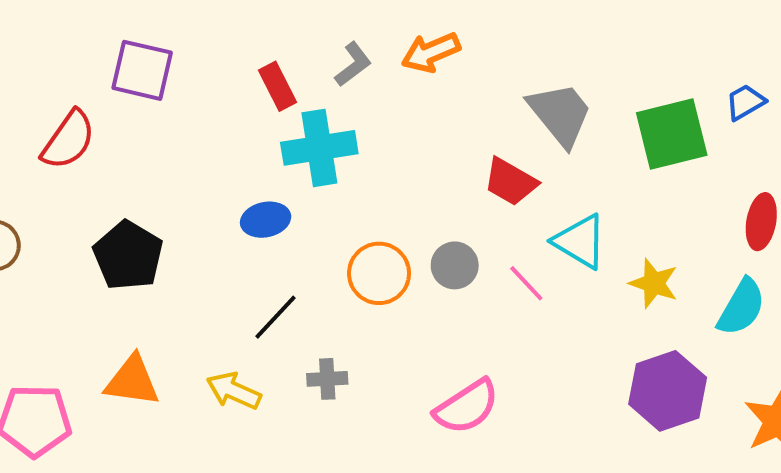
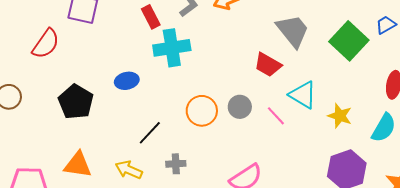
green square: (672, 134) -> (349, 41), turned -33
blue ellipse: (266, 220) -> (127, 81), moved

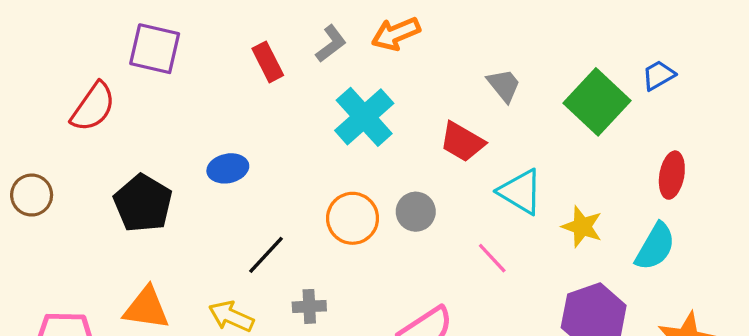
gray trapezoid: (293, 31) -> (504, 85), size x0.6
cyan cross: (172, 48) -> (364, 117), moved, turned -33
pink line: (276, 116) -> (492, 258), moved

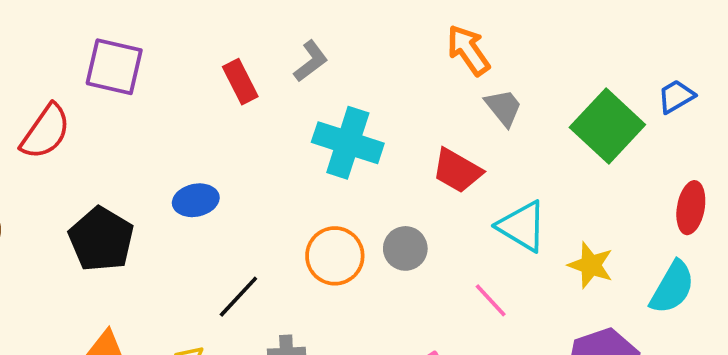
orange arrow: (396, 34) -> (468, 50), moved, turned 78
cyan cross: (364, 117) -> (348, 143), turned -30

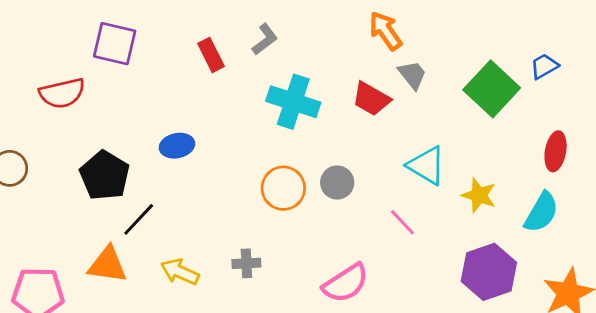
red semicircle: (46, 132) -> (62, 93), turned 42
red trapezoid: (457, 171) -> (371, 99), moved
black line: (238, 297) -> (139, 219), moved

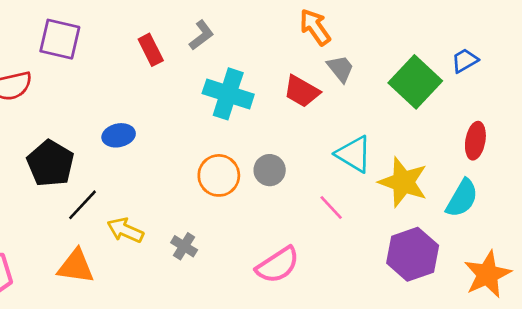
yellow star: (479, 195) -> (403, 182), size x1.5
gray cross: (246, 263) -> (184, 246), turned 35
orange triangle: (108, 265) -> (76, 266), moved
yellow arrow: (180, 272) -> (125, 230), moved

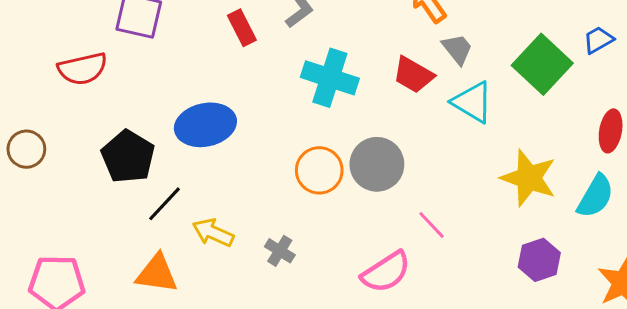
blue ellipse: (119, 135) -> (205, 125), size x1.6
cyan triangle: (354, 154) -> (472, 102), moved
gray circle: (270, 170) -> (377, 164), size x1.5
pink line: (331, 208) -> (432, 225), moved
purple hexagon: (413, 254) -> (539, 260), size x0.7

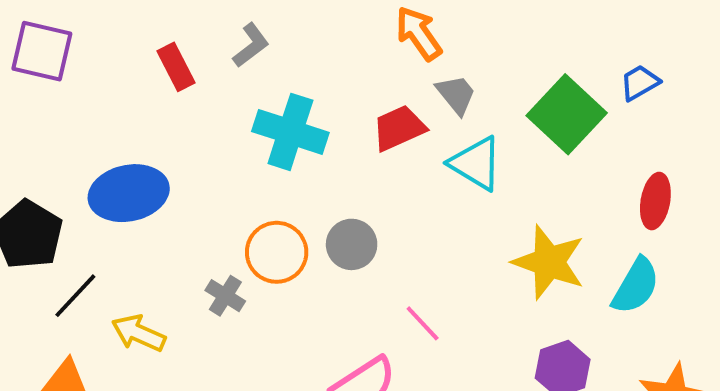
red trapezoid: (413, 75) -> (399, 128), turned 126
gray circle: (377, 164) -> (352, 244), size x0.7
gray cross: (280, 251) -> (225, 296), moved

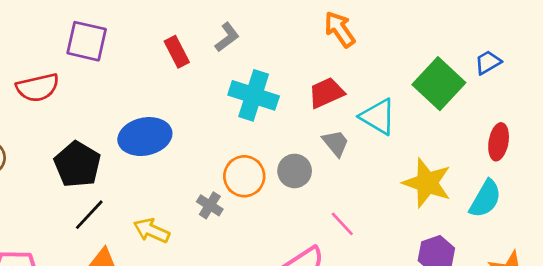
gray trapezoid: (456, 94) -> (336, 143), moved
black line: (75, 296) -> (89, 215), moved

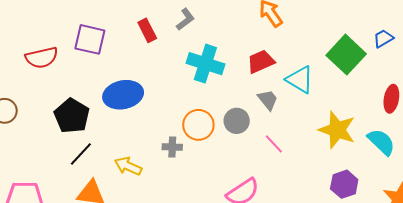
purple square: (87, 41) -> (90, 39), moved
cyan semicircle: (485, 199) -> (381, 142), turned -76
gray cross: (210, 205) -> (172, 147), turned -30
pink line: (342, 224) -> (274, 144), moved

